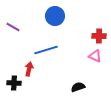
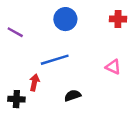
red cross: (99, 36) -> (118, 19), moved
black semicircle: (78, 87) -> (73, 96), moved

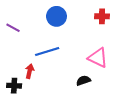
pink triangle: (113, 67) -> (98, 58), size x1.5
black semicircle: (73, 96) -> (83, 81), moved

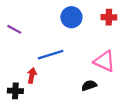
blue circle: (56, 16) -> (71, 17), moved

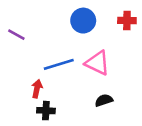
pink triangle: (104, 61) -> (97, 63), moved
black cross: (15, 91) -> (46, 111), moved

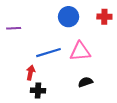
purple line: (16, 35) -> (14, 28), turned -32
pink triangle: (97, 63) -> (80, 52), turned -30

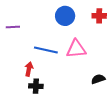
blue line: (48, 53) -> (46, 50), turned 30
black semicircle: (85, 82) -> (98, 79), moved

